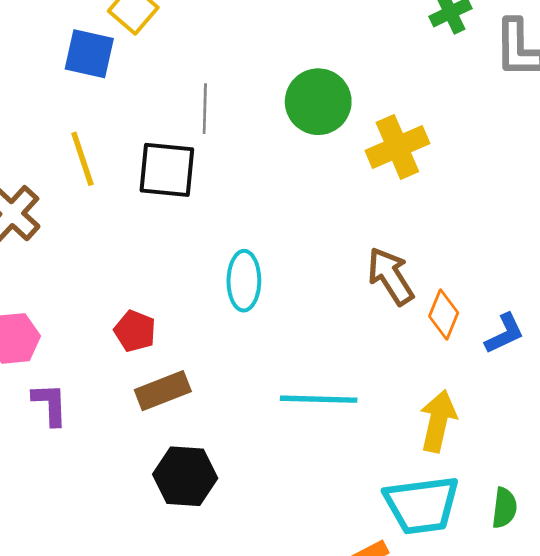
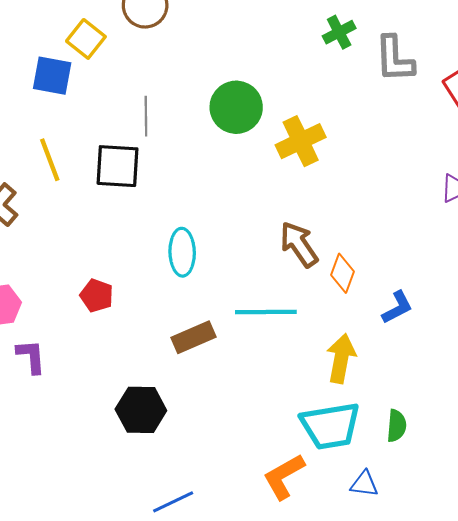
blue L-shape: (504, 334) -> (397, 307), moved
brown rectangle: (163, 391) -> (194, 337), moved
cyan line: (319, 399) -> (266, 312), moved

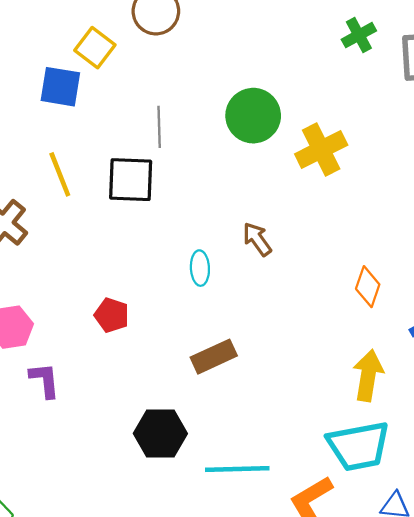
brown arrow: (299, 244) -> (257, 239), moved, size x0.7
cyan ellipse: (182, 252) -> (200, 268), size x0.7
cyan line: (266, 312) -> (237, 469), moved

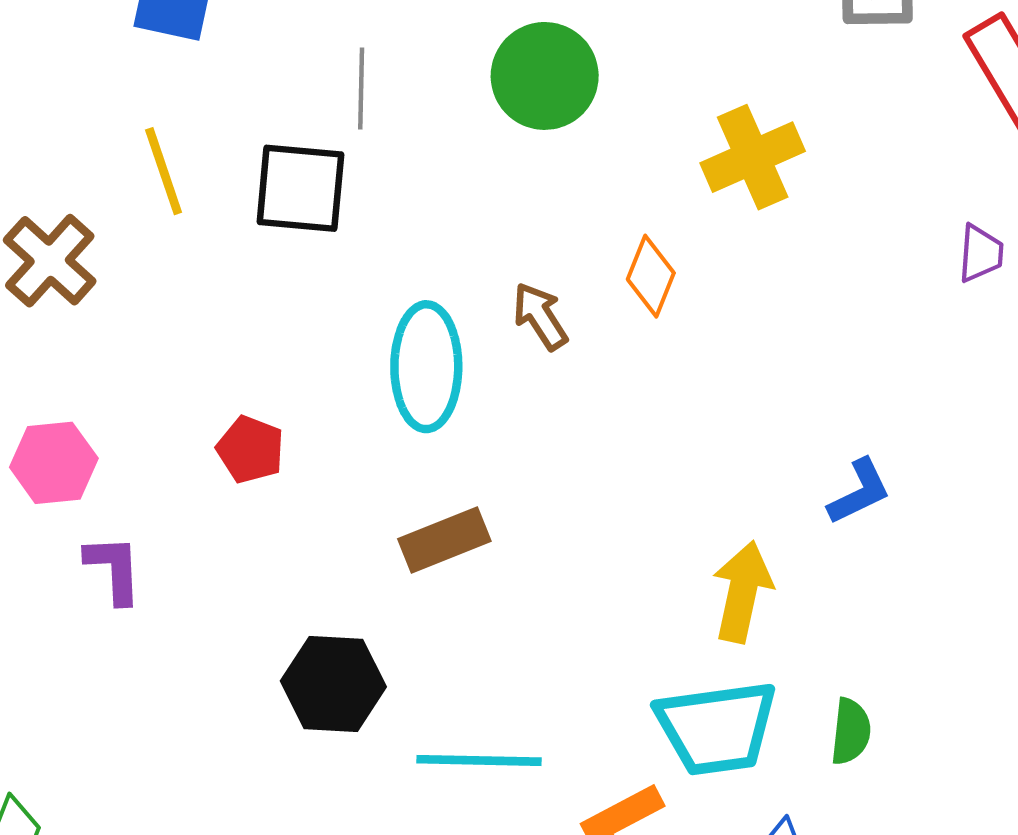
yellow cross: (321, 150) -> (753, 157), moved
cyan ellipse: (200, 268) -> (426, 367), size x1.8
orange diamond: (368, 287) -> (651, 276), moved

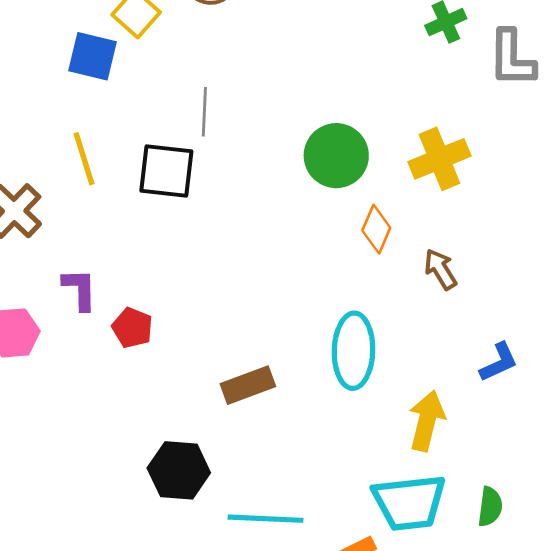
green circle: (545, 76) -> (336, 156), moved
brown arrow: (540, 316) -> (440, 269), moved
cyan ellipse: (426, 367) -> (353, 351), moved
purple L-shape: (114, 569) -> (80, 289), moved

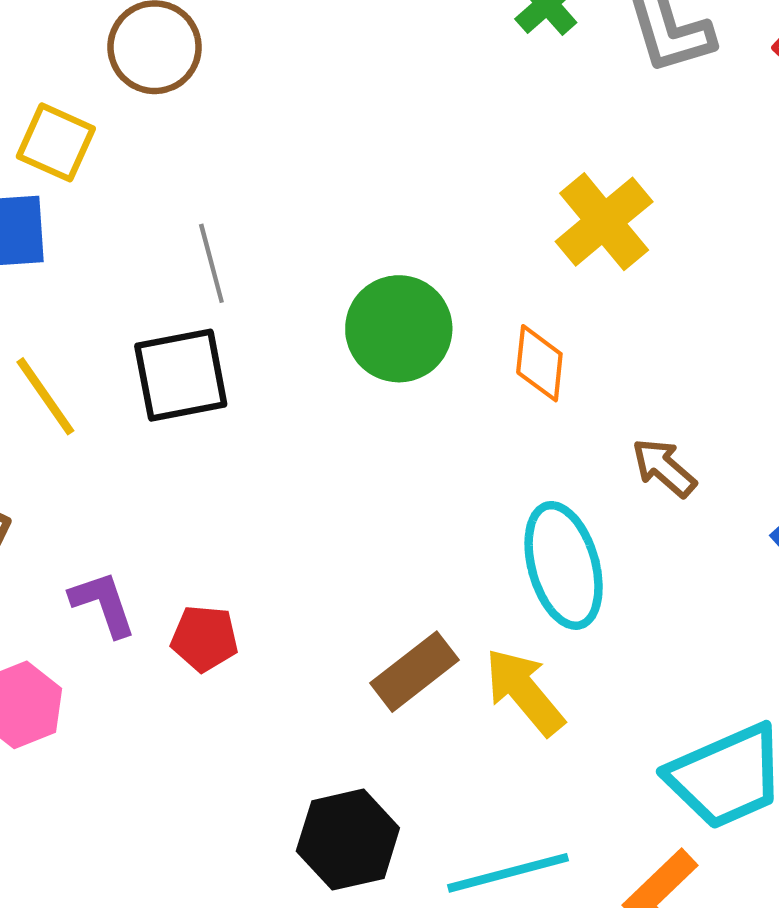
green circle: (336, 156) -> (399, 329), moved
brown arrow: (440, 269) -> (664, 468), moved
yellow arrow: (427, 421) -> (524, 692), moved, turned -36

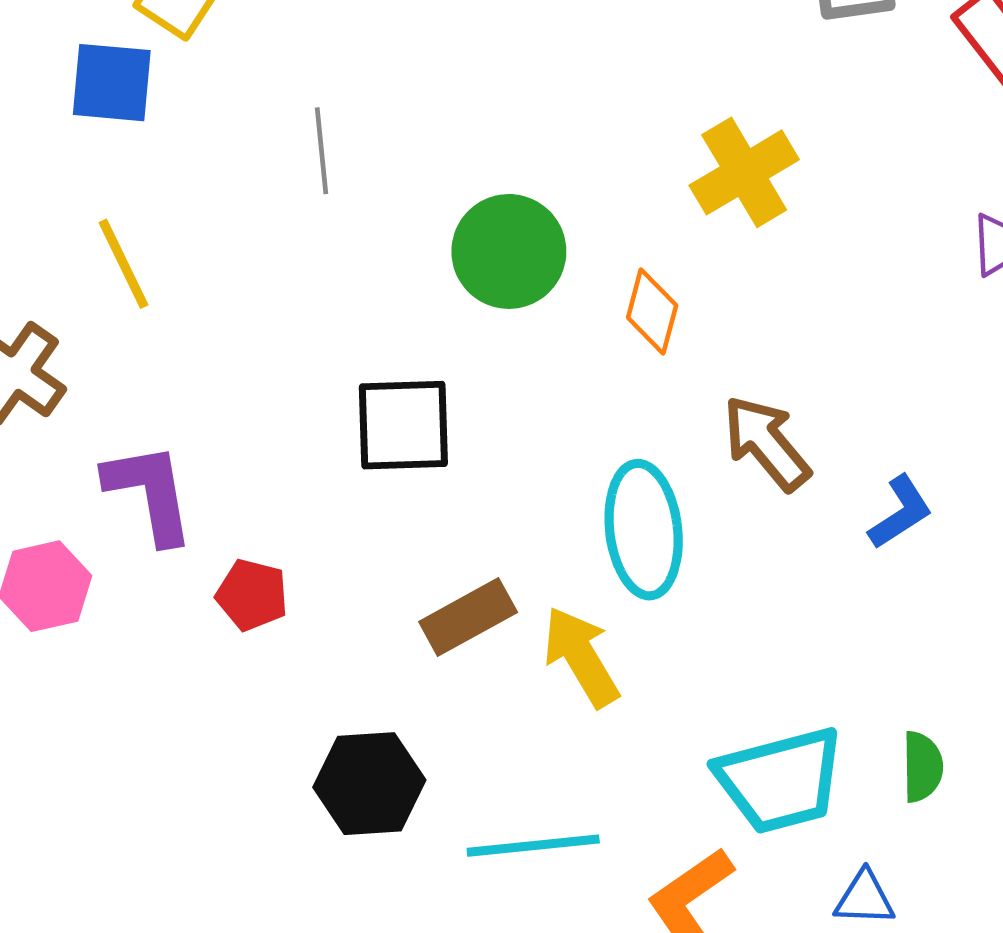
black square: (181, 375) -> (403, 425), moved
brown arrow: (664, 468) -> (766, 443), size x1.4
purple L-shape: (103, 604) -> (150, 493), size x1.4
red pentagon: (205, 638) -> (252, 595), moved

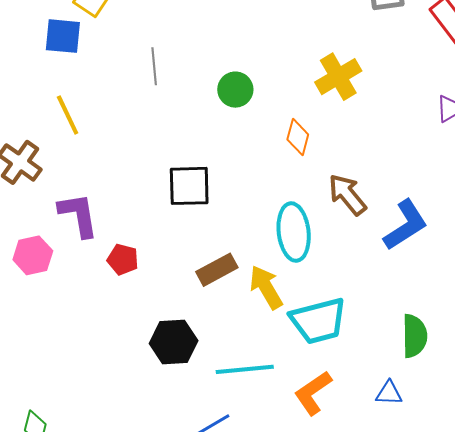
green circle: (509, 251) -> (235, 90), moved, size x0.7
blue L-shape: (900, 512) -> (406, 225), size x1.6
green semicircle: (922, 767) -> (415, 336), size x1.4
cyan trapezoid: (780, 780) -> (318, 321), moved

